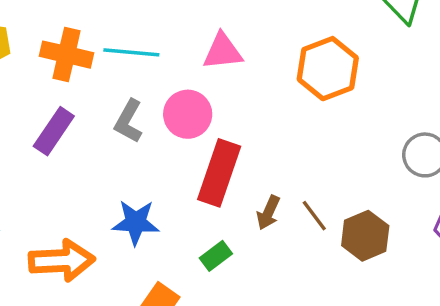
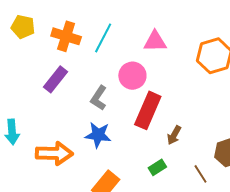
cyan line: (131, 52) -> (103, 38), turned -72
gray L-shape: (129, 121) -> (99, 98), moved
brown line: (314, 216) -> (201, 174), moved
green rectangle: (216, 256) -> (157, 167), moved

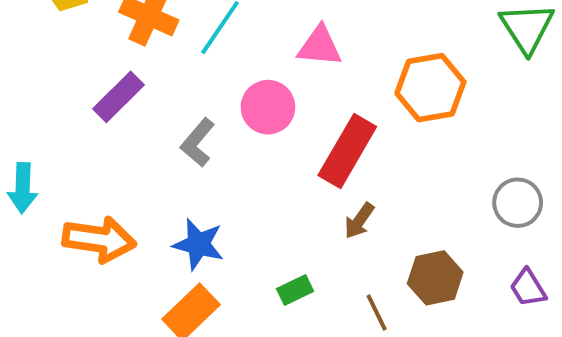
red rectangle: (148, 110) -> (347, 151), moved
blue star: (98, 135) -> (198, 244), moved
brown arrow: (174, 135) -> (359, 221), moved

